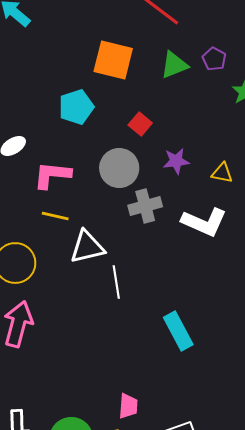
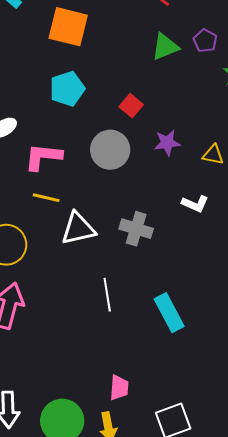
orange square: (113, 60) -> (68, 27), moved
gray cross: (145, 206) -> (136, 229), moved, turned 32
white L-shape: (204, 222) -> (195, 204), size x0.6
white line: (116, 282) -> (107, 295), moved

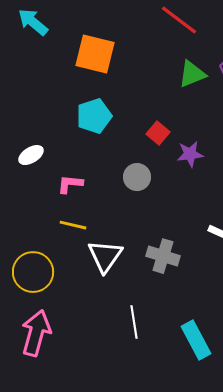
purple star: (167, 143) -> (190, 154), moved
gray circle: (110, 150) -> (137, 177), size x0.7
pink L-shape: (43, 157) -> (70, 184), size x0.7
white triangle: (78, 229) -> (105, 256), turned -42

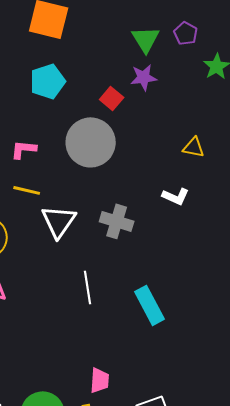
green triangle: (192, 74) -> (146, 39), turned -40
purple star: (190, 154) -> (144, 77), moved
gray circle: (137, 177) -> (91, 142), size x1.8

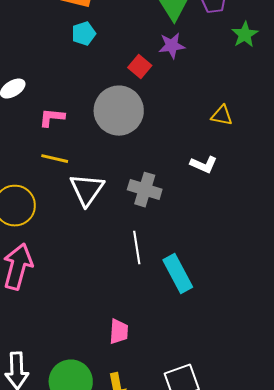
cyan pentagon: (48, 81) -> (84, 34), moved, size x0.7
white line: (88, 287) -> (137, 248), moved
pink trapezoid: (100, 380) -> (119, 332), moved

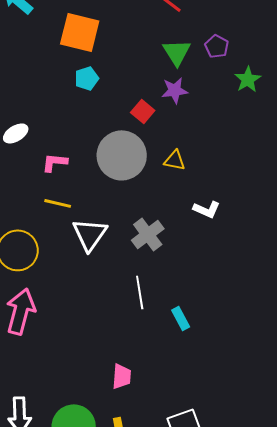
yellow triangle: (222, 116) -> (175, 160), moved
gray cross: (145, 190) -> (148, 234), turned 36
cyan rectangle: (178, 274) -> (181, 318), size x0.6

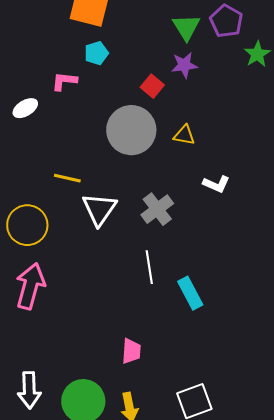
purple pentagon: (217, 46) -> (226, 21), size x1.4
pink L-shape: (55, 162) -> (64, 81), moved
cyan rectangle: (181, 318) -> (190, 293), size x1.4

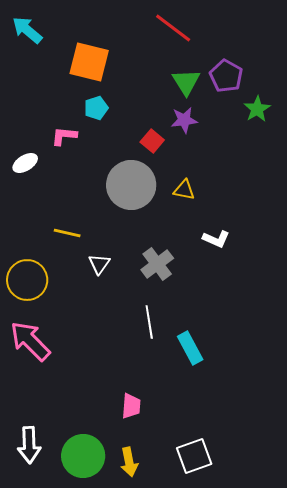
white triangle: (99, 209) -> (99, 264), size x0.6
pink arrow: (30, 286) -> (30, 341), turned -60

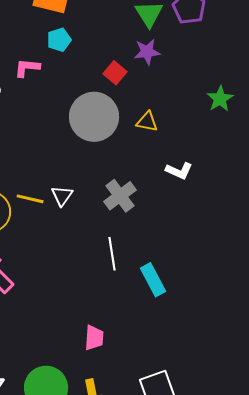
green star: (257, 109) -> (220, 99), moved
yellow line: (67, 233) -> (30, 199), moved

